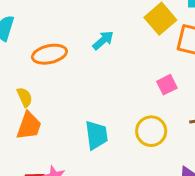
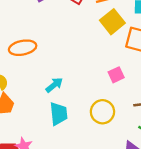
cyan arrow: (103, 40) -> (54, 85), moved

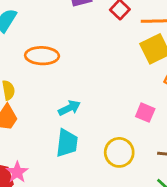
pink square: (116, 75) -> (145, 113), turned 35

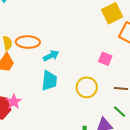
orange ellipse: (42, 56) -> (28, 42), moved

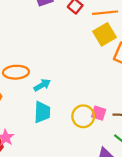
pink square: (105, 59) -> (99, 113), moved

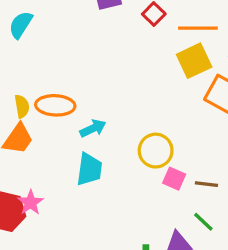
yellow circle: (83, 116) -> (156, 151), moved

